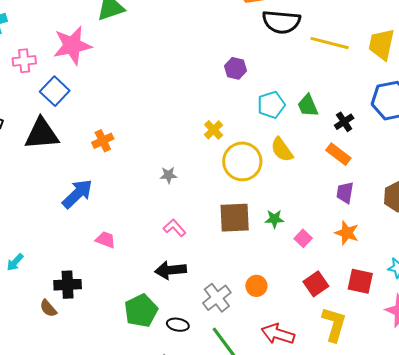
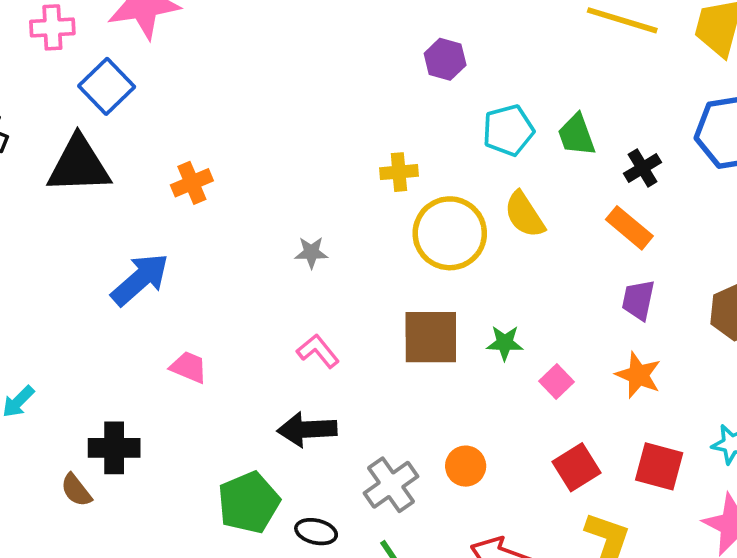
yellow cross: (214, 130) -> (399, 172), turned 36

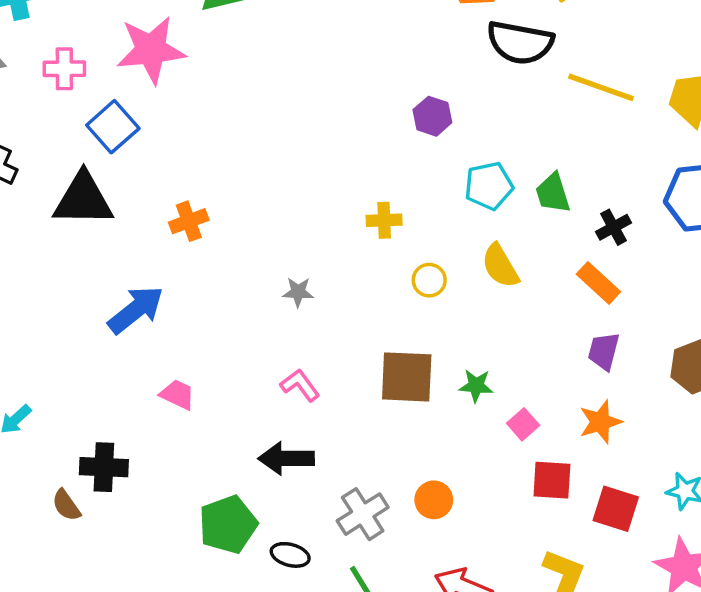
yellow circle: (450, 233) -> (429, 280), size x0.5
orange star: (638, 375) -> (600, 422), turned 30
red square: (577, 467) -> (552, 480), moved, turned 33

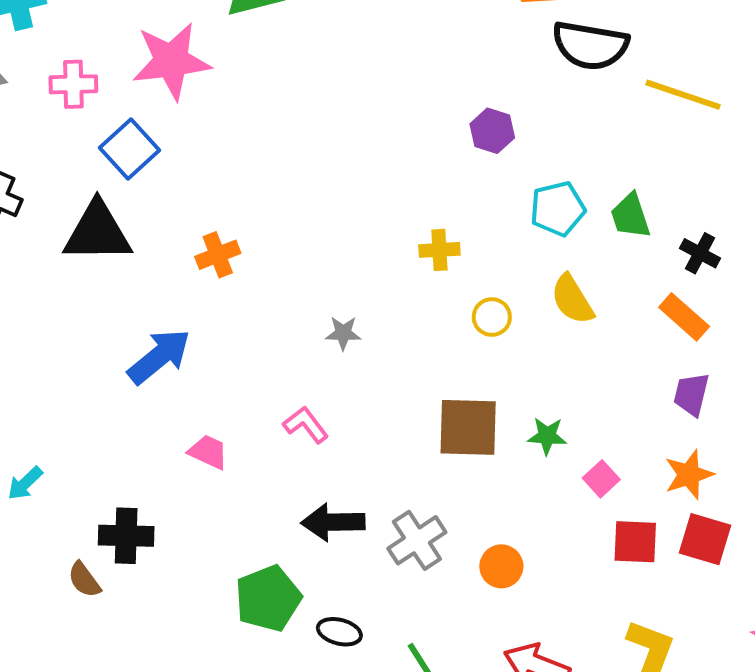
black cross: (613, 227) -> (700, 253), turned -32
pink L-shape: (300, 385) -> (306, 425), moved
red square: (616, 509) -> (705, 539), moved
gray cross: (363, 514) -> (417, 540), moved

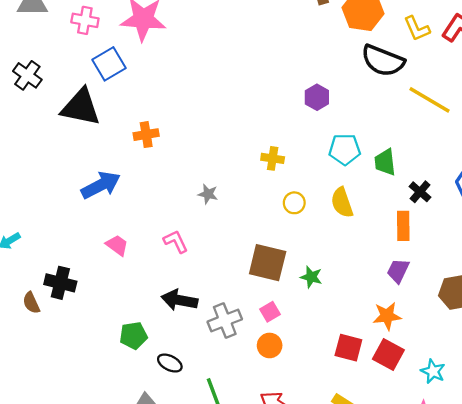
orange rectangle: (684, 317) -> (403, 226), turned 36
pink square: (601, 479) -> (270, 312), moved
green pentagon: (268, 598) -> (133, 336), size x0.7

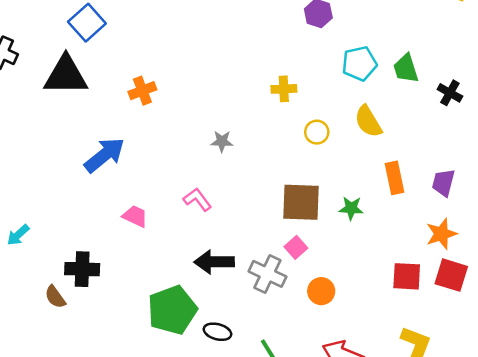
orange rectangle: (403, 226) -> (395, 178), moved
pink square: (270, 312) -> (296, 247), moved
gray cross: (225, 320) -> (267, 274), turned -32
green pentagon: (133, 336) -> (172, 310), size x1.6

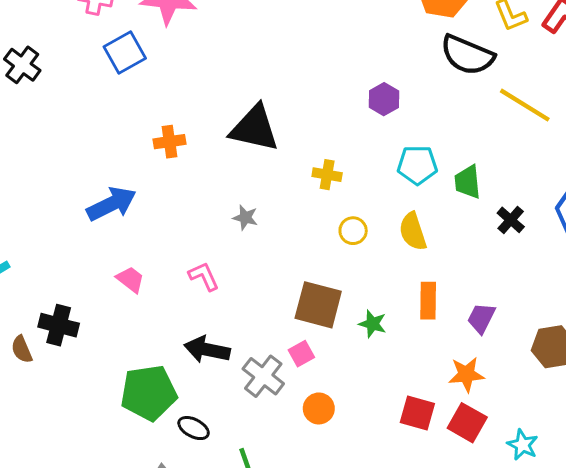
black triangle: (66, 75) -> (254, 128), moved

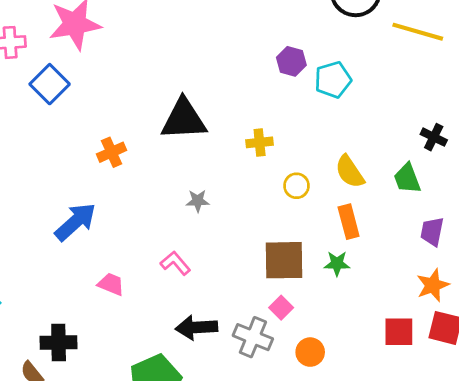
cyan pentagon: (417, 165) -> (333, 80), moved
green trapezoid: (468, 182) -> (407, 178), moved
orange rectangle: (428, 301) -> (349, 222), moved

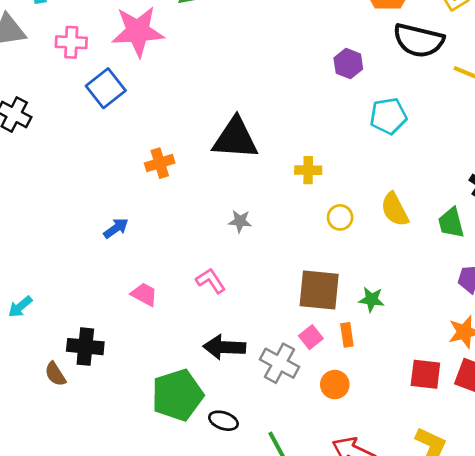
purple hexagon: (291, 61) -> (348, 64), moved
blue arrow: (75, 222) -> (116, 228), size x0.6
orange rectangle: (349, 222) -> (347, 335), moved, size x0.7

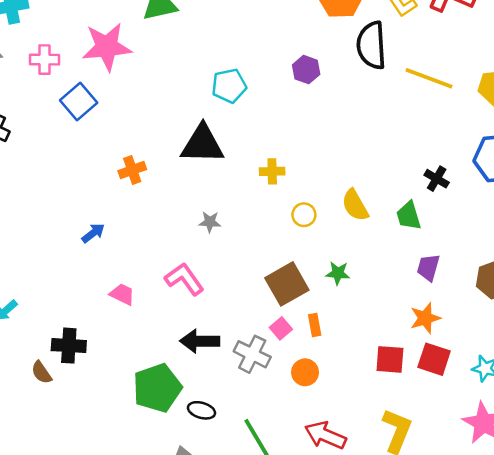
black semicircle: (419, 40) -> (371, 45), turned 75
cyan pentagon: (388, 116) -> (229, 86), moved
pink L-shape: (211, 281) -> (184, 279), size x1.4
brown square: (319, 290) -> (287, 284), turned -33
green star: (371, 299) -> (338, 273), moved

